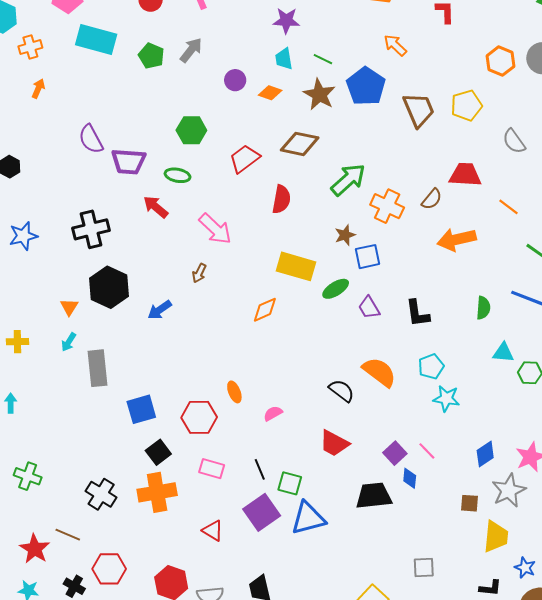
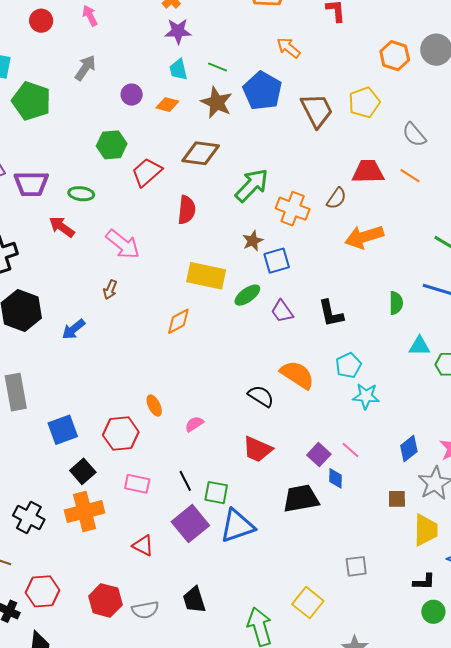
green pentagon: (151, 56) -> (31, 101), moved, size x1.5
green hexagon: (191, 130) -> (112, 145), moved
orange line: (508, 207) -> (410, 176), moved

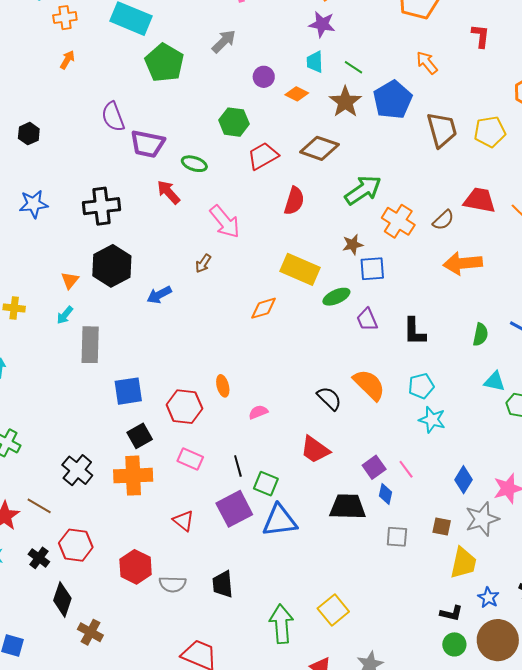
blue diamond: (409, 449) -> (463, 480), turned -32
gray square: (356, 566) -> (397, 537), moved

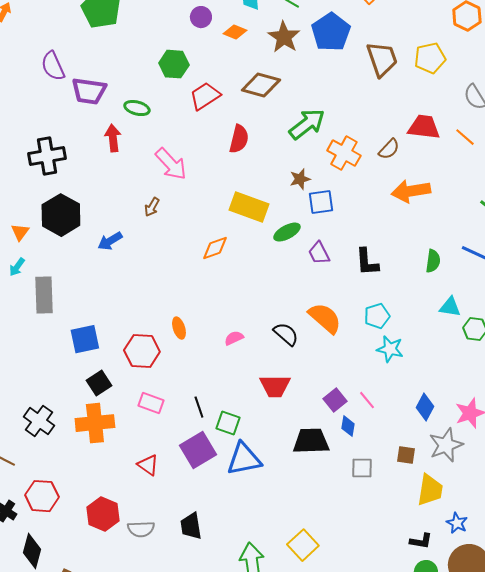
red arrow: (168, 192) -> (113, 138), turned 40
pink semicircle: (258, 412) -> (234, 338), moved
red trapezoid: (315, 450) -> (275, 386), turned -32

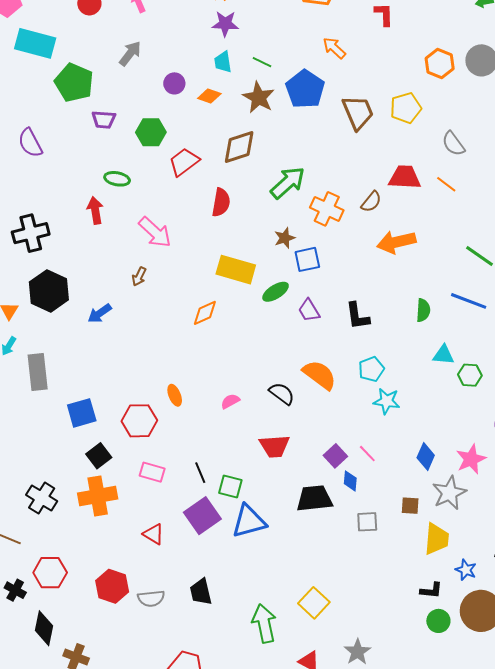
brown diamond: (261, 85) -> (239, 147), turned -30
purple trapezoid: (89, 91) -> (104, 120), moved, size x0.7

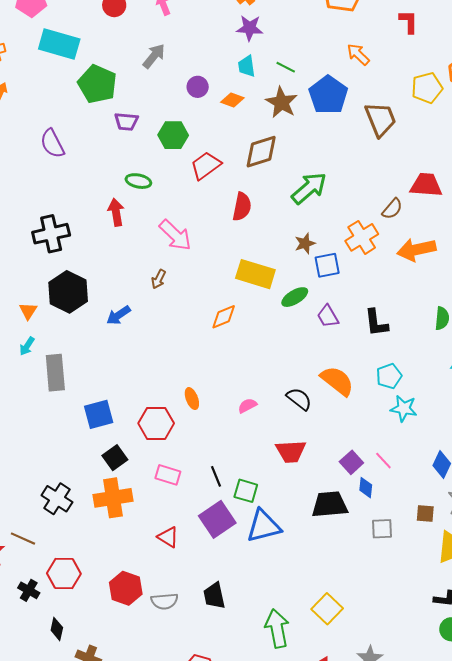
yellow pentagon: (406, 108) -> (427, 88), moved
orange cross: (327, 209) -> (362, 237), moved, turned 32
black diamond: (44, 628) -> (57, 629), size x0.7

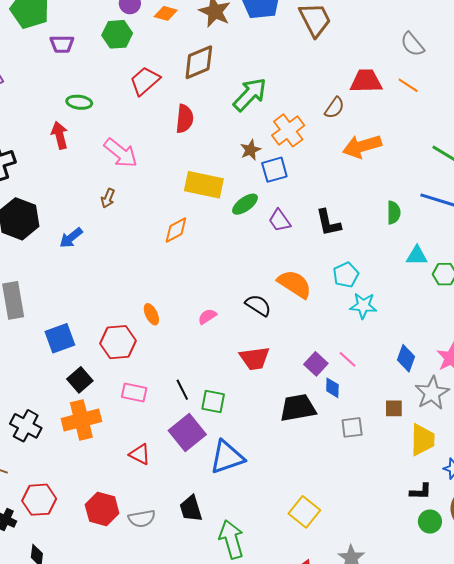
green hexagon: (173, 135) -> (117, 34), moved
orange cross: (362, 237) -> (288, 130), moved
blue triangle: (264, 526) -> (227, 457), moved
green arrow: (277, 628) -> (232, 539), moved

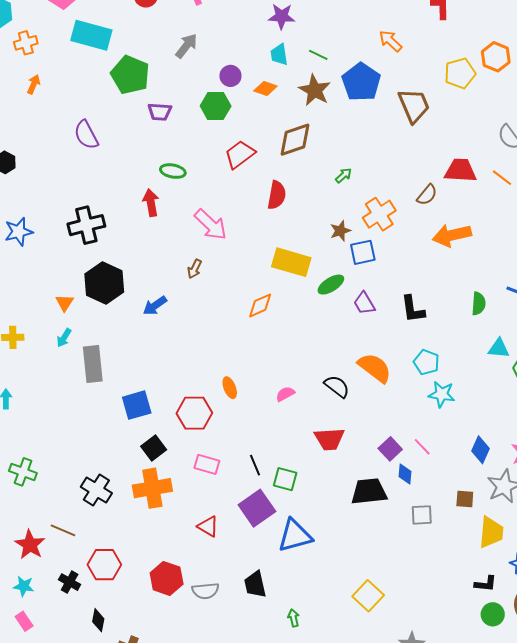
green arrow: (250, 94) -> (344, 175), size x0.5
cyan pentagon: (346, 275) -> (426, 362), turned -30
green arrow: (232, 539) -> (293, 618), size x0.5

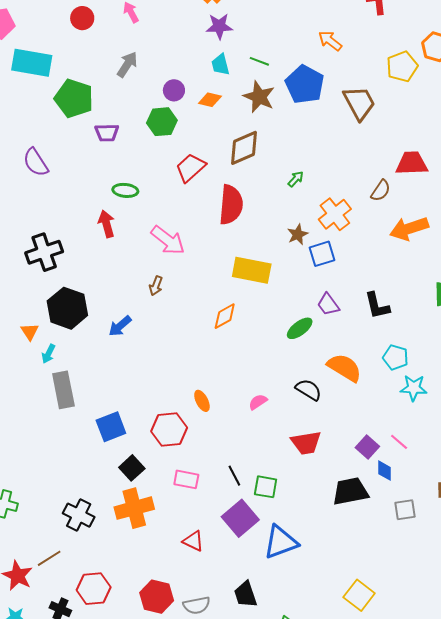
red semicircle: (277, 195) -> (231, 205), size x1.4
green ellipse: (331, 285) -> (300, 328), moved
cyan arrow: (64, 338) -> (48, 354), moved
brown line: (63, 530) -> (49, 558), turned -50

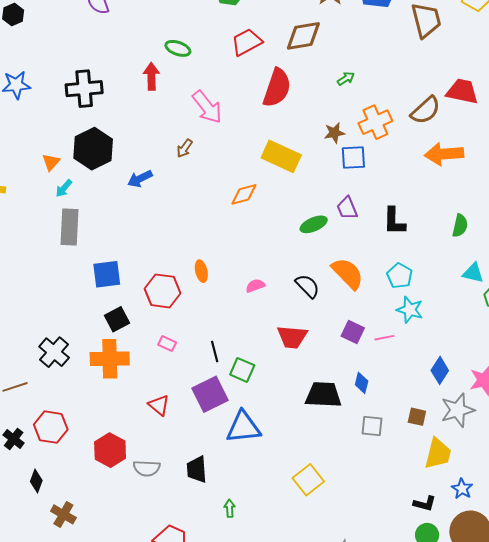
brown semicircle: (381, 191) -> (426, 110), size x1.4
pink line: (399, 442) -> (384, 338), moved, turned -66
purple square: (367, 447) -> (353, 332), moved, turned -30
pink rectangle: (186, 479) -> (167, 344), size x0.7
yellow square: (359, 595) -> (308, 480), moved

